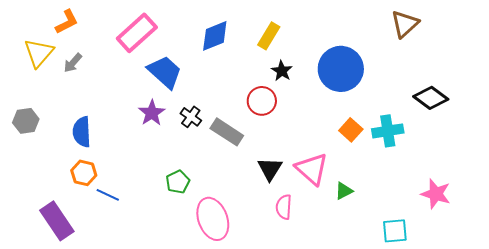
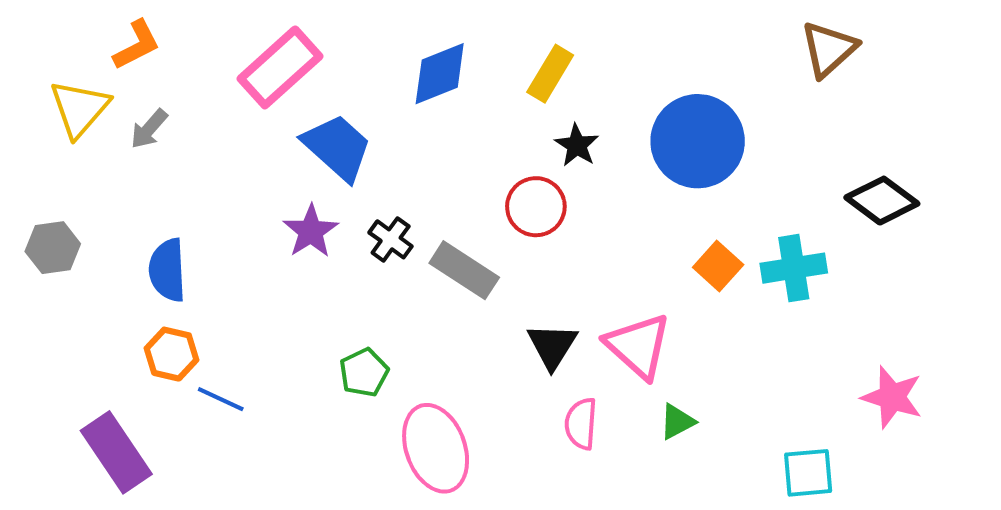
green triangle: (344, 191) -> (677, 422), moved

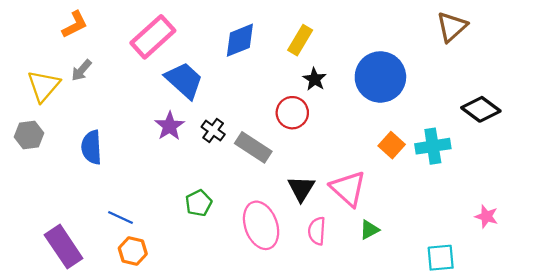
yellow triangle: (79, 108) -> (44, 86), moved
orange hexagon: (172, 354) -> (133, 251), moved
pink star: (892, 397) -> (486, 216), size x0.7
pink ellipse: (436, 448) -> (261, 225), moved

